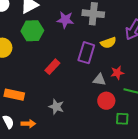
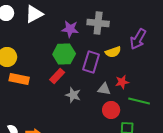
green hexagon: (32, 31) -> (64, 54), moved
orange rectangle: (14, 95) -> (19, 79), moved
gray star: (56, 107) -> (73, 95), moved

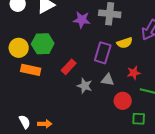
green hexagon: (64, 54) -> (43, 44), moved
gray triangle: (104, 89) -> (108, 80), moved

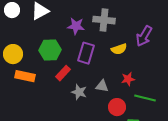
green hexagon: (43, 44) -> (50, 50), moved
purple rectangle: (103, 53) -> (86, 53), moved

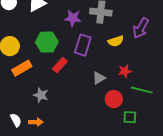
orange rectangle: (25, 76) -> (22, 68), turned -42
gray triangle: (102, 86) -> (99, 78), turned -40
gray star: (79, 92) -> (41, 95), moved

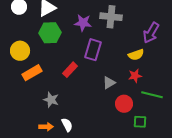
yellow semicircle: (116, 41) -> (136, 55), moved
green hexagon: (47, 42) -> (50, 33), moved
white semicircle: (16, 120) -> (67, 125), moved

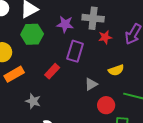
yellow semicircle: (136, 55) -> (116, 70), moved
red star: (135, 76) -> (105, 37), moved

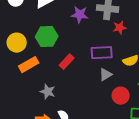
green hexagon: (32, 34) -> (47, 37), moved
purple rectangle: (75, 51) -> (102, 53), moved, turned 70

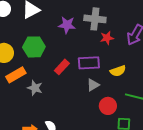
red rectangle: (67, 62) -> (62, 67), moved
gray star: (48, 92) -> (35, 88), moved

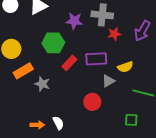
green hexagon: (34, 47) -> (53, 43), moved
gray triangle: (93, 85) -> (108, 81), moved
red circle: (108, 106) -> (92, 102), moved

